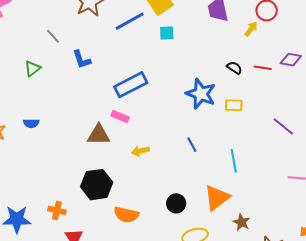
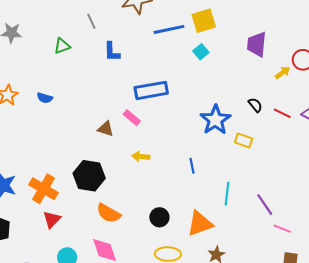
cyan square: (167, 33) -> (201, 52), turned 35
purple line: (283, 126) -> (265, 205), moved
brown triangle: (99, 135) -> (106, 129), size x0.7
orange cross: (57, 210) -> (44, 189), size x1.6

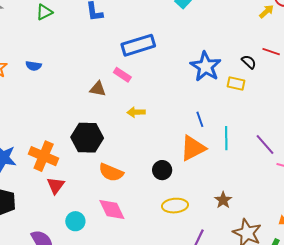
black semicircle: (255, 105) -> (249, 62), moved
blue line: (192, 166) -> (200, 119), moved
orange triangle: (200, 224) -> (193, 148), moved

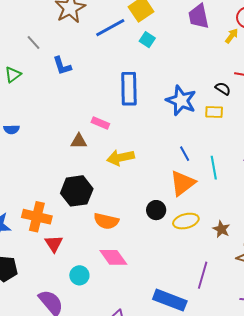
blue rectangle: (138, 45) -> (129, 89), moved, turned -64
yellow arrow: (136, 112) -> (120, 158), size x1.5
yellow ellipse: (175, 206) -> (186, 221), moved

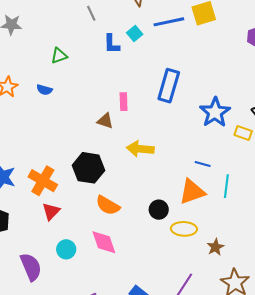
cyan square: (147, 40) -> (135, 33), moved
green triangle: (13, 75) -> (59, 56), moved
pink rectangle: (100, 123) -> (124, 102), moved, turned 48
blue line: (185, 154) -> (203, 164), turned -63

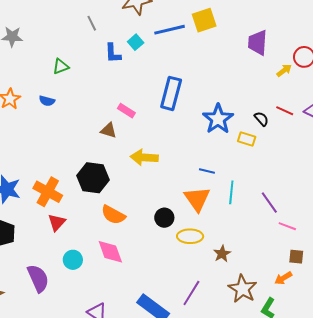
pink rectangle: (124, 102) -> (126, 111), turned -54
orange triangle: (192, 192) -> (197, 199), turned -44

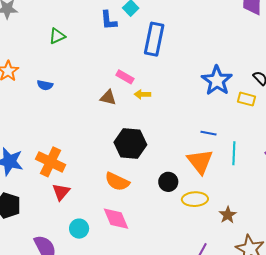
blue rectangle: (171, 93) -> (154, 39), moved
blue semicircle: (47, 101) -> (45, 85), moved
yellow arrow: (144, 157) -> (142, 94), moved, size x0.6
black hexagon: (93, 178) -> (130, 144), moved

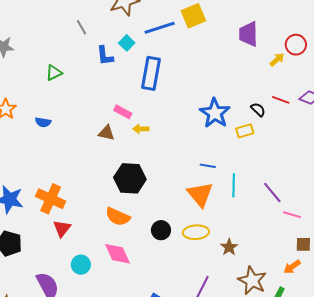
yellow rectangle: (246, 99) -> (245, 131), turned -30
black circle: (168, 182) -> (161, 230), moved

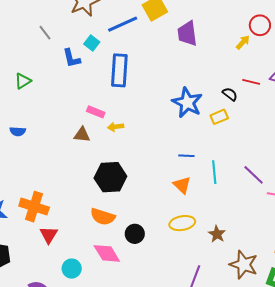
purple trapezoid: (248, 34) -> (187, 33), moved
orange triangle: (200, 194) -> (182, 185), size x0.7
black circle: (161, 230) -> (135, 234), moved

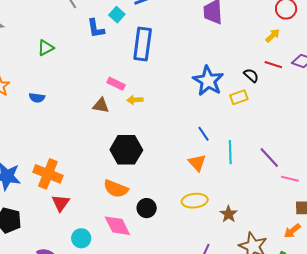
yellow arrow: (243, 42) -> (273, 36), moved
blue line: (186, 156) -> (203, 134), turned 49

